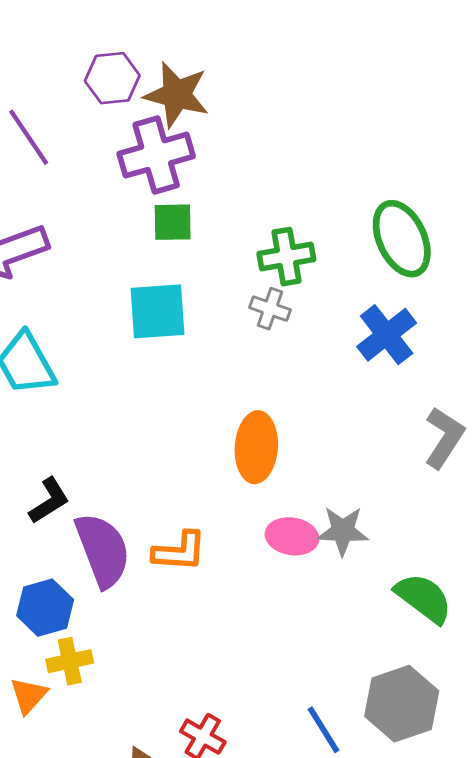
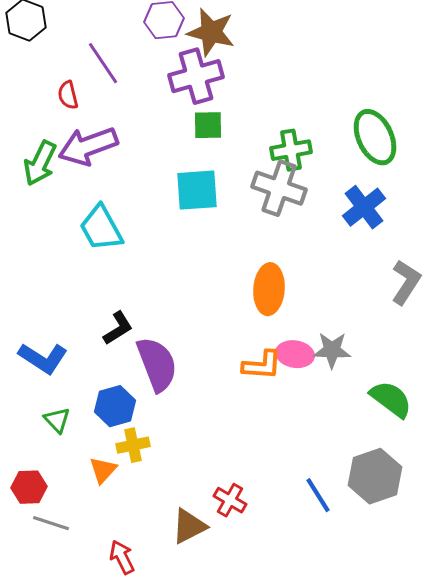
gray cross: (270, 309) -> (279, 188), size x1.8
orange L-shape: (179, 551) -> (262, 365), moved

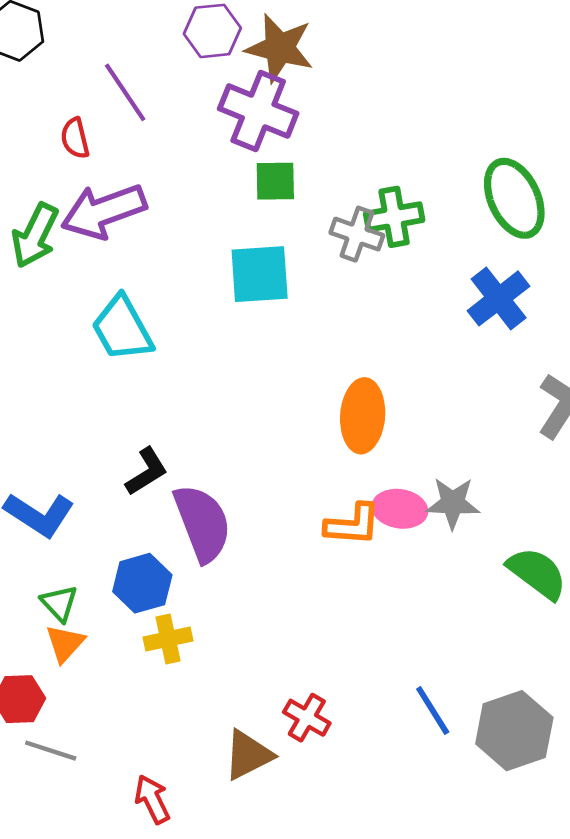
purple cross: (196, 76) -> (258, 111), turned 38
gray cross: (279, 188) -> (357, 234), moved, size x0.7
orange triangle: (103, 470) -> (65, 643), moved
gray hexagon: (375, 476) -> (514, 731), moved

